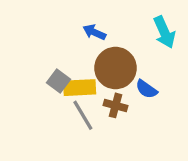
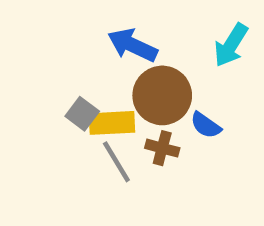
blue arrow: (94, 32) -> (132, 45), size x1.5
cyan arrow: (164, 32) -> (231, 45), turned 56

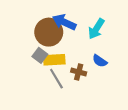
cyan arrow: (231, 45) -> (96, 29), moved
brown circle: (162, 95) -> (49, 32), moved

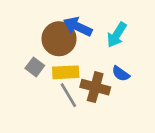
gray square: (40, 55) -> (35, 67), moved
brown cross: (79, 72) -> (95, 87), size x1.5

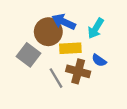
gray square: (35, 67) -> (28, 55), size x1.5
yellow rectangle: (66, 72) -> (70, 48), moved

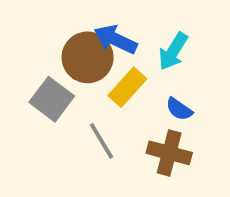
yellow rectangle: (70, 48) -> (127, 87), turned -45
brown cross: (78, 71) -> (169, 153), moved

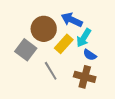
blue arrow: (115, 39) -> (72, 20), moved
cyan arrow: (173, 51) -> (84, 38), moved

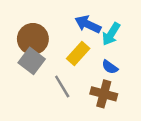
brown circle: (44, 29) -> (33, 39), moved
cyan arrow: (84, 38) -> (111, 34), moved

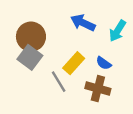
cyan arrow: (111, 34) -> (117, 31), moved
yellow rectangle: (78, 54) -> (74, 63), moved

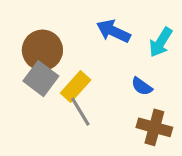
yellow rectangle: (74, 63) -> (76, 86), moved
brown cross: (98, 89) -> (154, 127), moved

